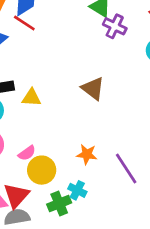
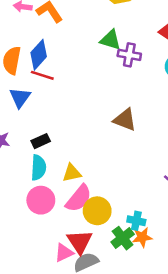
yellow triangle: (31, 98) -> (72, 173), moved
pink semicircle: (27, 153) -> (79, 198), size x1.6
orange star: (87, 154) -> (142, 237), moved

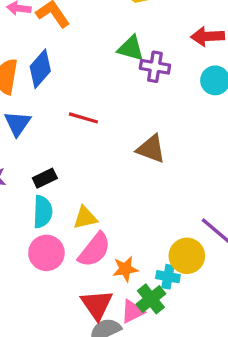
red line: (42, 75) -> (83, 118), moved
yellow circle: (97, 211) -> (187, 256), moved
orange star: (142, 237) -> (125, 269), moved
pink triangle: (64, 253) -> (133, 311), moved

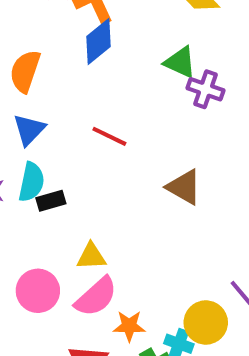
blue diamond: (40, 69) -> (98, 41), moved
cyan semicircle: (43, 212) -> (31, 182), moved

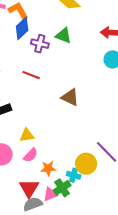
purple cross: (205, 89) -> (40, 44), moved
pink semicircle: (96, 297) -> (31, 155), size x0.7

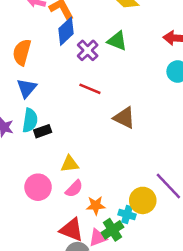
purple cross: (40, 44) -> (88, 50), turned 30
red line: (31, 75) -> (90, 89), moved
red triangle: (29, 188) -> (72, 230), turned -40

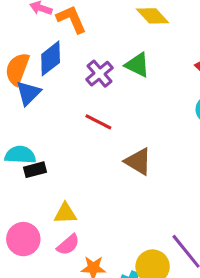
blue diamond: (66, 31) -> (51, 58), moved
blue triangle: (27, 88) -> (28, 93), moved
cyan semicircle: (30, 120) -> (20, 155), turned -100

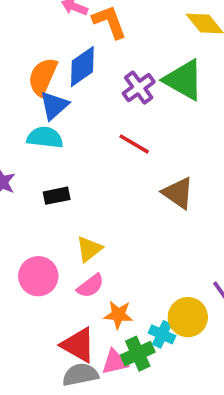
green triangle: (137, 65) -> (184, 80), size x1.4
cyan semicircle: (20, 155) -> (45, 137), moved
yellow triangle: (65, 213) -> (89, 249), turned -40

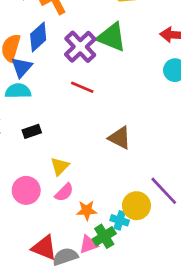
purple cross: (139, 88) -> (80, 47), size x1.4
brown triangle: (178, 193) -> (120, 138), moved
red triangle: (78, 345) -> (44, 248), moved

